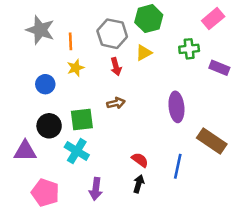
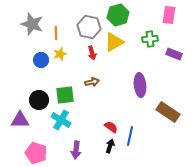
pink rectangle: (213, 19) -> (169, 15), turned -42
yellow triangle: (144, 53) -> (114, 42), size x1.5
blue circle: (45, 84) -> (41, 60), moved
blue line: (178, 166) -> (130, 136), moved

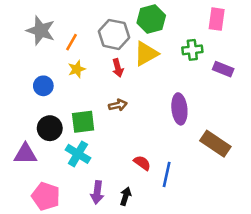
orange line: (56, 33) -> (72, 42), turned 32
blue circle: (41, 60) -> (43, 86), moved
black arrow: (110, 146) -> (126, 196), moved

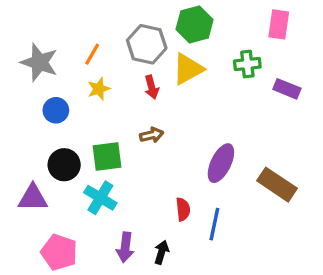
gray star: (41, 31) -> (39, 62), moved
purple ellipse: (179, 109) -> (221, 163), moved, turned 32
red semicircle: (142, 163) -> (183, 209), turned 48

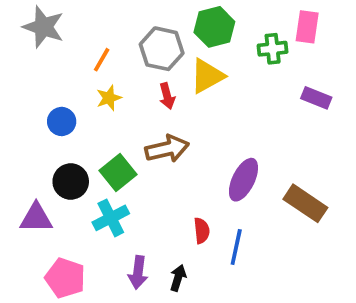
gray star: (39, 62) -> (43, 27), moved
green cross: (247, 64) -> (273, 49), moved
brown arrow: (152, 135) -> (167, 149), size x1.6
green square: (107, 156) -> (118, 172), turned -32
cyan cross: (100, 198) -> (111, 218), turned 32

